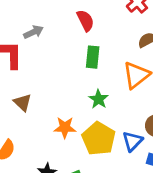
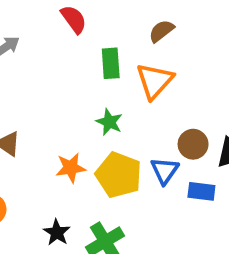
green rectangle: (93, 57) -> (111, 63), moved

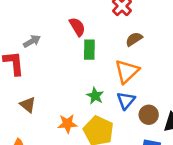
green rectangle: (111, 63) -> (89, 50), moved
blue triangle: (165, 171) -> (126, 100), moved

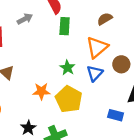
gray arrow: (32, 41) -> (25, 19), moved
brown circle: (149, 115) -> (121, 64), moved

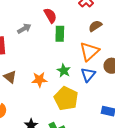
orange star: (41, 91) -> (39, 80), moved

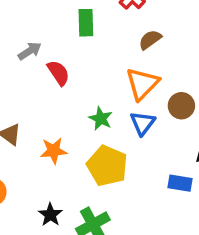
red semicircle: (50, 15) -> (58, 73), moved
green rectangle: (60, 34) -> (86, 23), moved
orange star: (39, 80) -> (54, 151), moved

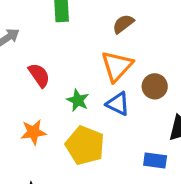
red semicircle: (58, 73) -> (39, 75), moved
blue triangle: (143, 123) -> (118, 104), turned -40

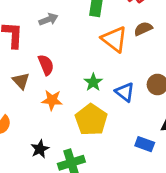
orange triangle: (117, 66) -> (114, 39), moved, turned -48
red semicircle: (39, 75) -> (46, 65), moved

